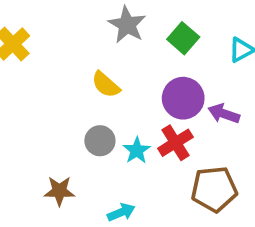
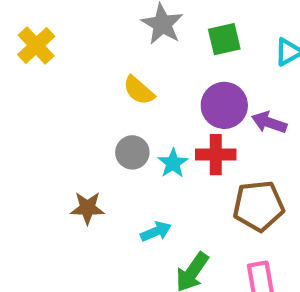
green square: (183, 38) -> (224, 39), turned 36
red cross: (175, 143) -> (216, 155), turned 32

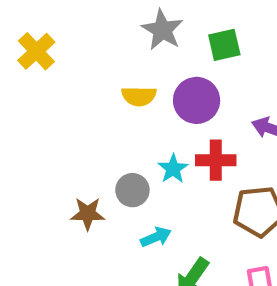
yellow semicircle: (139, 90) -> (139, 96), turned -40
purple circle: (224, 105) -> (197, 100), moved
gray circle: (132, 152) -> (132, 190), moved

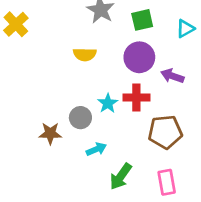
purple circle: (197, 100) -> (139, 57), moved

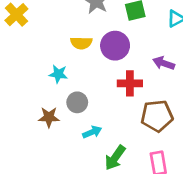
purple circle: (139, 57) -> (115, 46), moved
cyan star: (108, 103) -> (58, 74), moved, turned -30

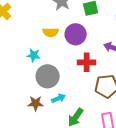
gray circle: (77, 102) -> (48, 76), size x1.5
brown star: (49, 117) -> (36, 103), moved

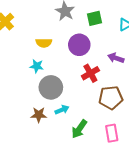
yellow semicircle: (51, 32) -> (44, 43), moved
red cross: (87, 62) -> (90, 73), turned -30

